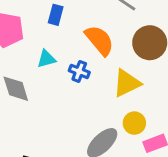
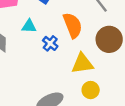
yellow circle: (134, 123) -> (91, 90), moved

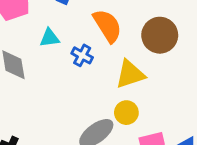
yellow circle: (91, 90) -> (126, 113), moved

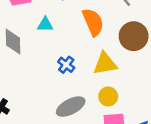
blue cross: (82, 55) -> (66, 65), moved
yellow circle: (126, 113) -> (108, 97), moved

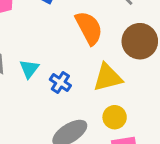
cyan triangle: (45, 25) -> (29, 69), moved, turned -49

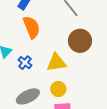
orange semicircle: (89, 28) -> (31, 27), moved

